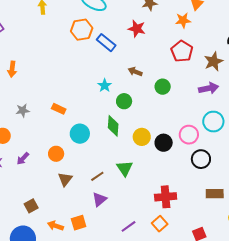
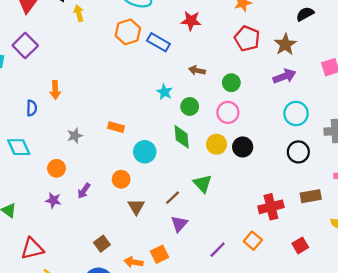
pink circle: (189, 135) -> (228, 112), moved
black circle: (201, 159) -> (298, 152), moved
red cross: (166, 197) -> (271, 207), moved

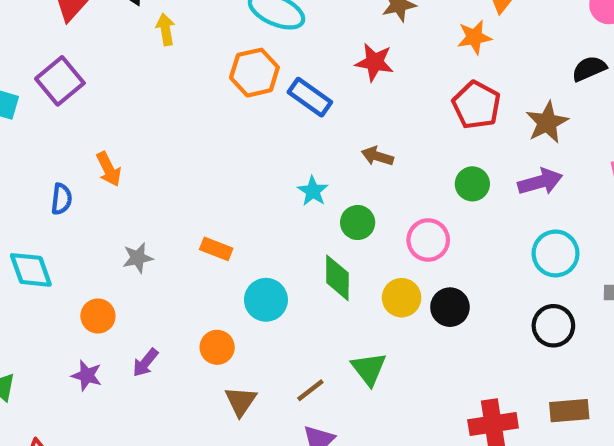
green circle: (231, 83) -> (472, 184), moved
orange arrow: (55, 90) -> (109, 169), turned -30

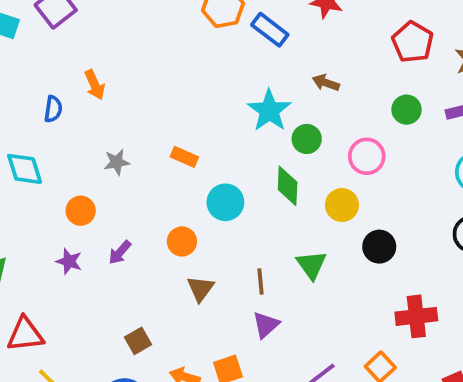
cyan star: (313, 191) -> (269, 111), size x1.6
black circle: (450, 307) -> (379, 247), moved
brown line: (310, 390) -> (261, 281), turned -60

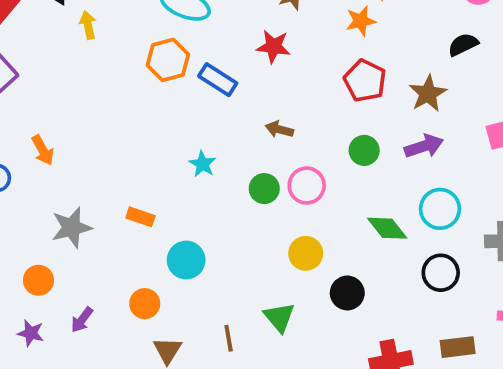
cyan star: (269, 111) -> (202, 164), moved, size x0.6
pink circle: (367, 156) -> (307, 186), moved
gray star: (117, 162) -> (71, 228), size x1.5
green diamond: (288, 186) -> (387, 228), moved, turned -36

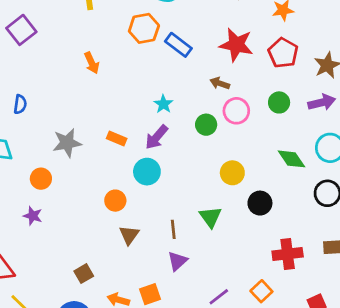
red star: (273, 47) -> (236, 45), moved, size x1.4
orange arrow: (43, 150) -> (92, 63), moved
pink circle: (307, 186) -> (236, 111), moved
purple arrow: (82, 320) -> (157, 137), moved, size x1.4

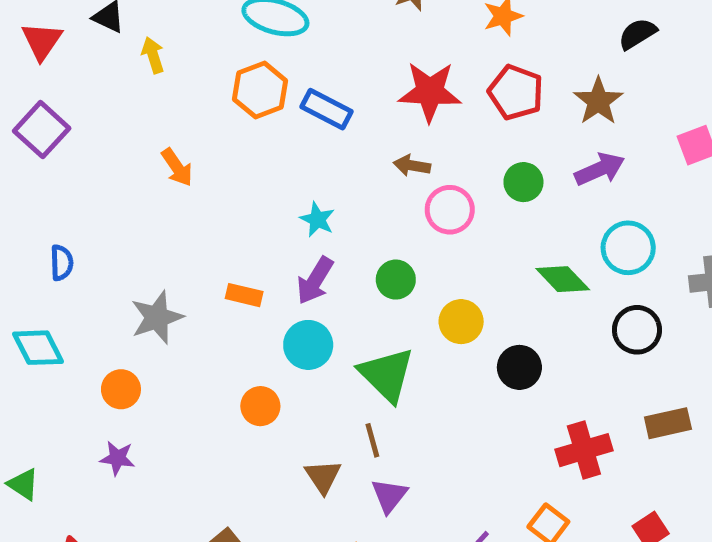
green circle: (206, 125) -> (396, 280), moved
green triangle: (210, 217) -> (387, 375), moved, size x1.4
brown triangle: (129, 235) -> (323, 477), moved

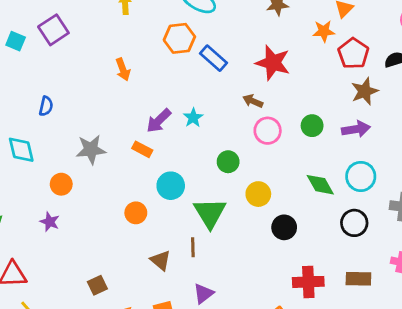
red pentagon: (516, 92) -> (353, 53), moved
purple arrow: (315, 281) -> (159, 121), moved
brown triangle: (323, 477) -> (161, 260), turned -30
purple triangle: (389, 496) -> (203, 294), moved

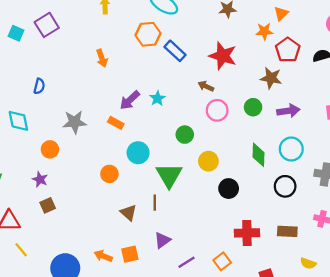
brown star: (365, 91) -> (271, 78), moved, turned 30
green diamond: (320, 185) -> (258, 155), turned 30
brown square: (97, 285) -> (48, 205), moved

